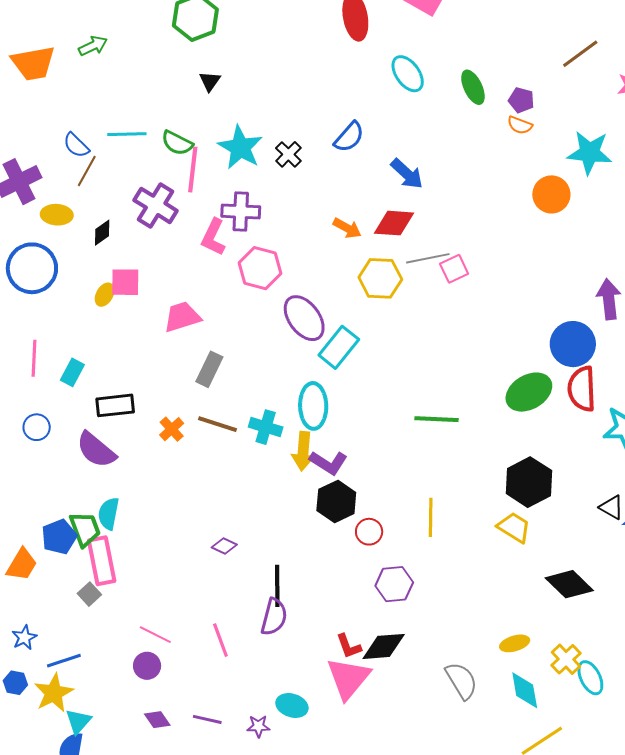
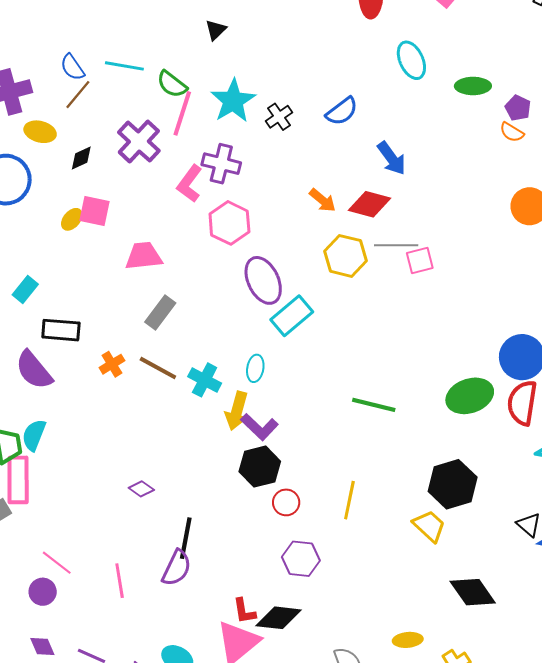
green ellipse: (473, 87) -> (473, 86), turned -76
cyan ellipse: (313, 406) -> (255, 368), size x0.6

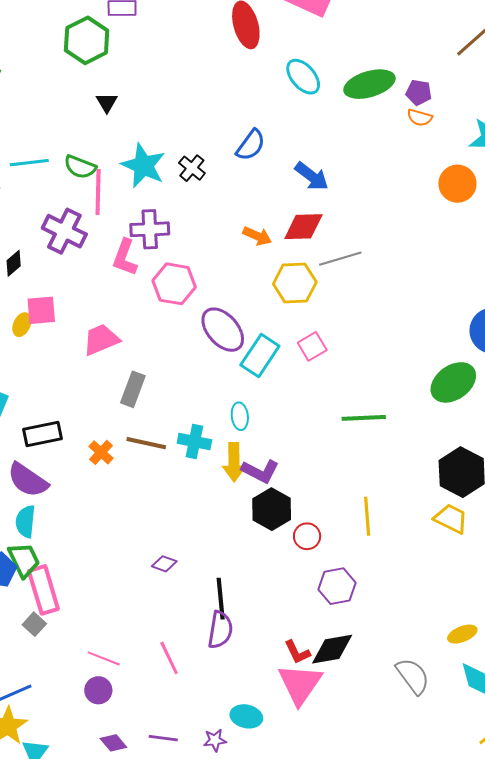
green ellipse: (473, 86) -> (369, 84), size x1.4
pink square: (420, 261) -> (312, 346), moved
cyan semicircle: (34, 435) -> (25, 522), moved

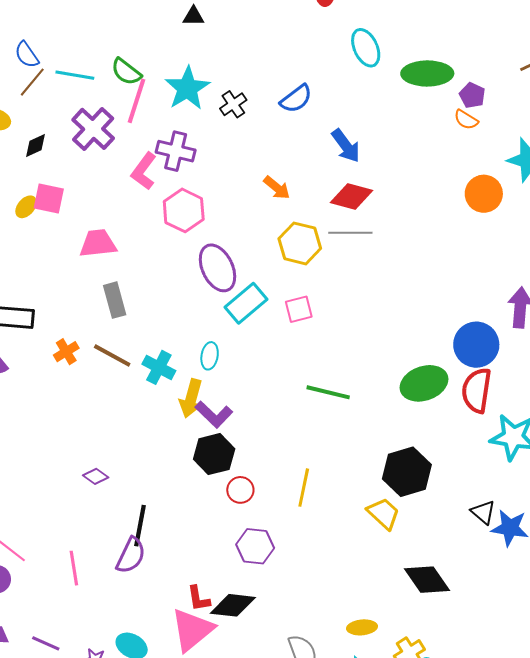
black triangle: (107, 102) -> (194, 16), moved, turned 45
cyan line: (29, 163) -> (75, 75), moved
red diamond: (303, 227) -> (351, 196), moved
gray rectangle: (133, 389) -> (115, 300), turned -52

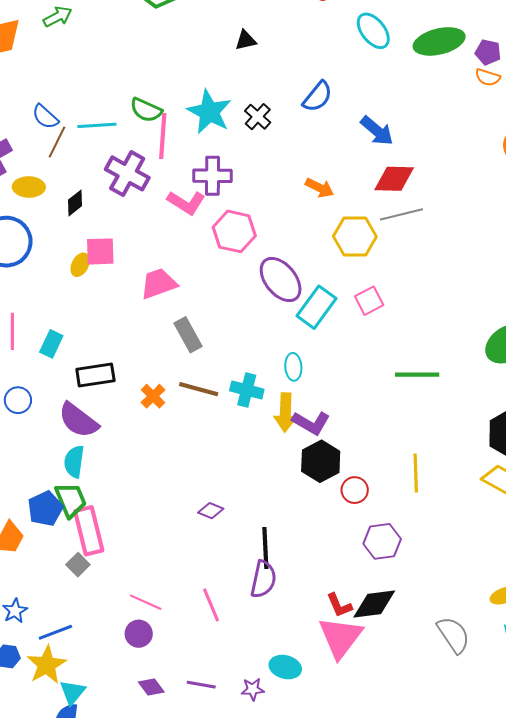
black triangle: (194, 16) -> (246, 40), moved
pink L-shape: (144, 171) -> (186, 203), turned -81

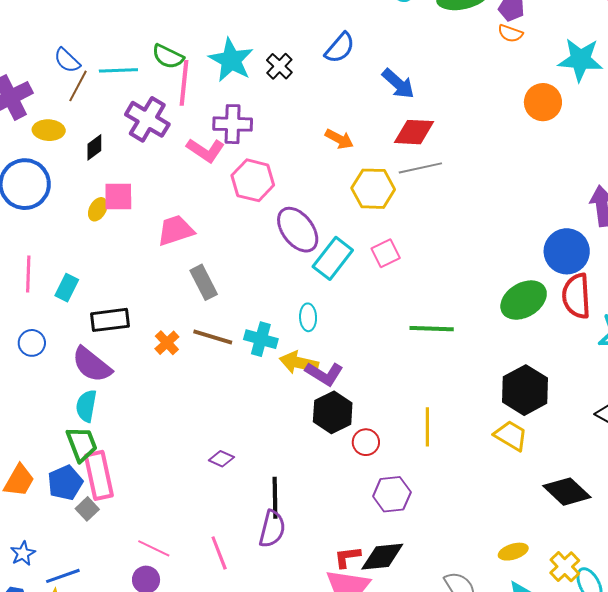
yellow arrow: (285, 412) -> (299, 363), turned 99
blue pentagon: (45, 509) -> (65, 483), moved
red L-shape: (339, 605) -> (347, 557), turned 104

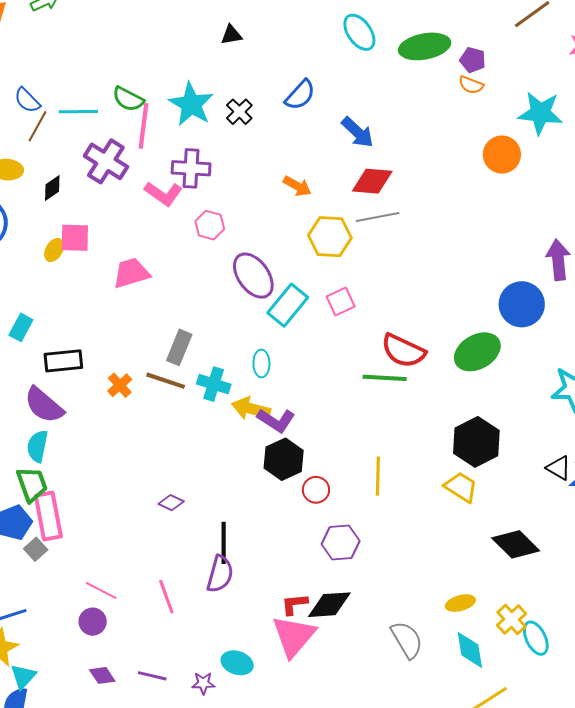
pink hexagon: (253, 180) -> (210, 225), size x0.7
gray rectangle: (204, 282) -> (179, 347), moved, turned 48
red semicircle: (576, 296) -> (403, 351), moved, turned -63

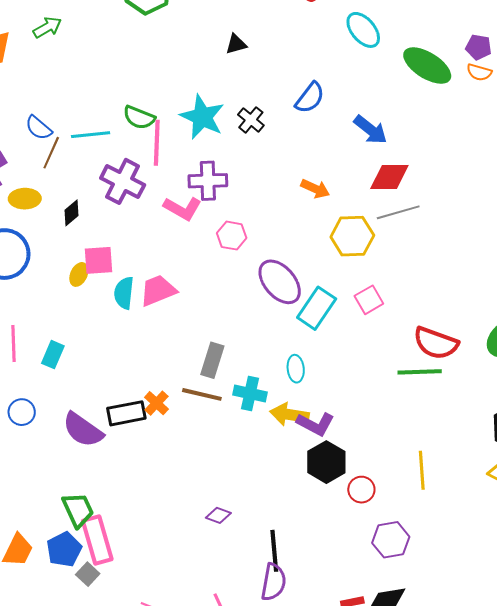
green ellipse: (425, 46) -> (427, 66), moved, turned 48
black rectangle: (63, 361) -> (126, 413), moved
cyan semicircle: (37, 446) -> (124, 293), moved

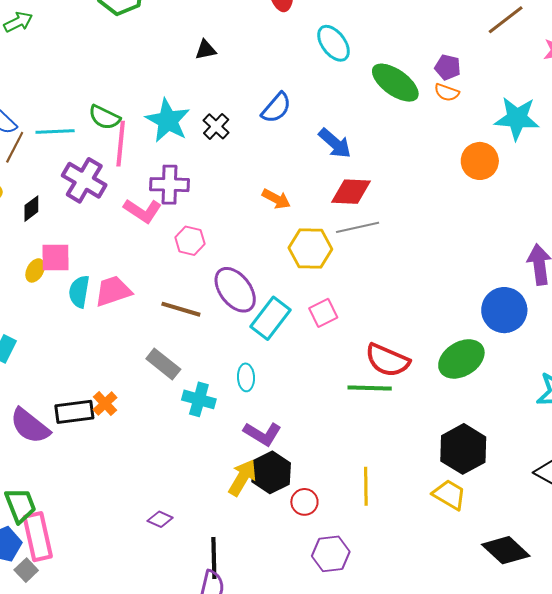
gray rectangle: (212, 360) -> (163, 364), turned -72
brown line: (202, 394) -> (181, 309), moved
yellow arrow: (289, 415) -> (242, 478), moved, turned 108

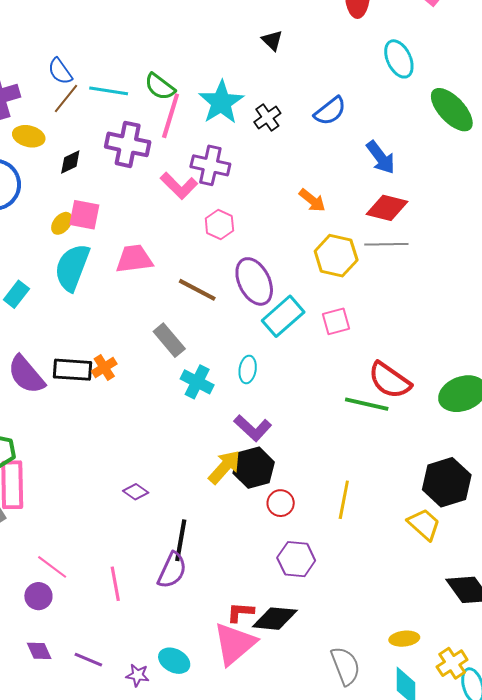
black triangle: (206, 50) -> (272, 40), turned 45
purple cross: (84, 180) -> (128, 144), turned -30
cyan semicircle: (79, 292) -> (72, 267), moved, size x1.5

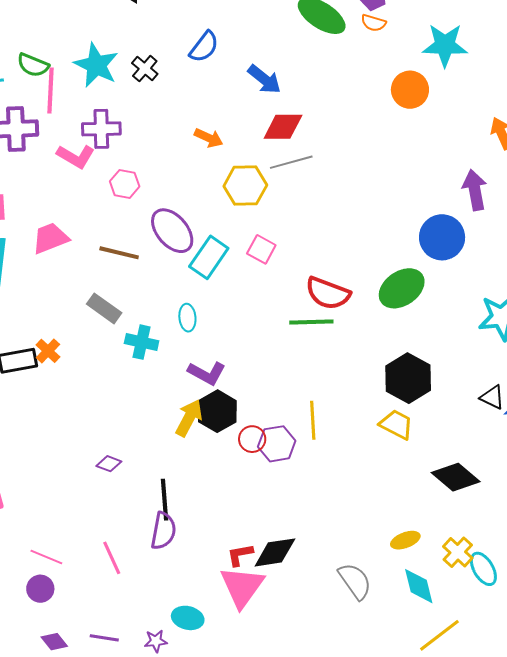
pink square: (336, 321) -> (261, 249), turned -32
purple hexagon: (296, 559) -> (277, 444), moved

